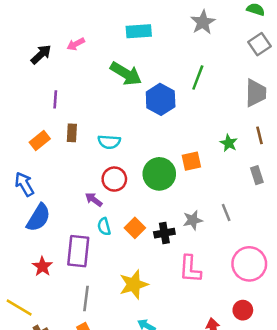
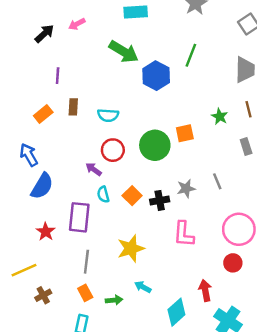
yellow line: (19, 308) -> (24, 270), turned -55
red circle: (243, 310) -> (233, 263), moved

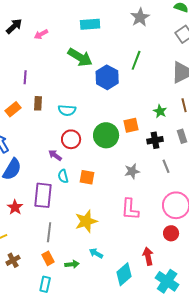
black arrow: (44, 34) -> (14, 26), moved
gray line: (217, 181) -> (166, 166), moved
orange square: (132, 196) -> (87, 177), turned -35
black cross: (160, 200) -> (155, 140), moved

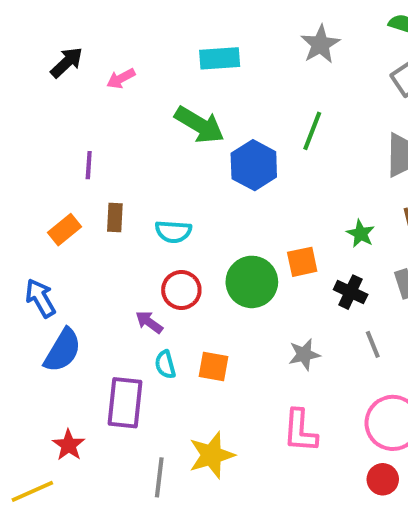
black cross: (155, 140) -> (351, 292), turned 35
red star: (15, 207) -> (69, 445), moved
gray line: (49, 232) -> (159, 477), moved

